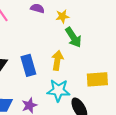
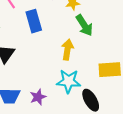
blue rectangle: (28, 65) -> (34, 21), moved

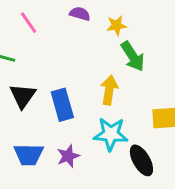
blue rectangle: (34, 21) -> (62, 105), moved

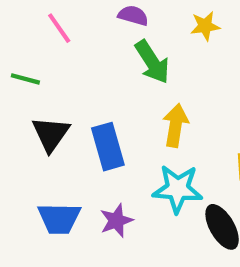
yellow star: (117, 26) -> (205, 26), moved
green arrow: (133, 56) -> (152, 62), moved

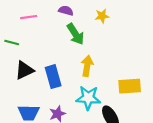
pink line: (59, 28) -> (29, 17), turned -63
black triangle: (51, 134) -> (24, 70), turned 30

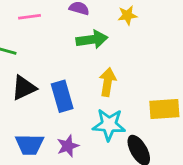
green arrow: (75, 34) -> (92, 39), turned -65

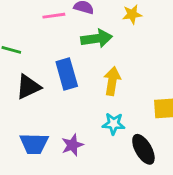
pink line: (29, 17) -> (54, 16), moved
blue rectangle: (62, 96) -> (67, 74), moved
cyan star: (109, 125) -> (114, 124), size x0.7

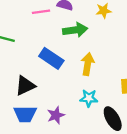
blue rectangle: (67, 74) -> (51, 58), turned -40
black triangle: (28, 87) -> (25, 86), moved

